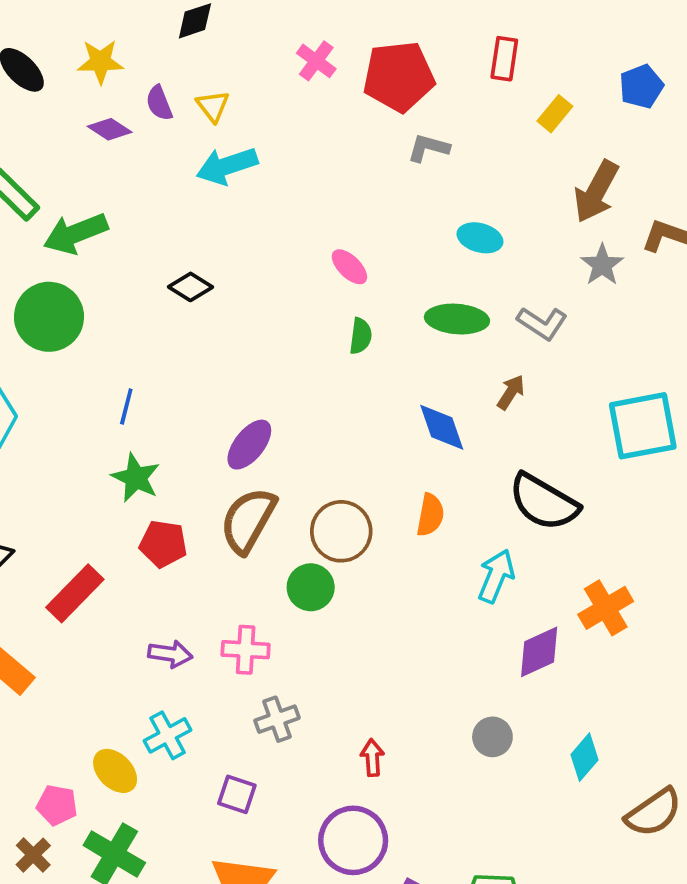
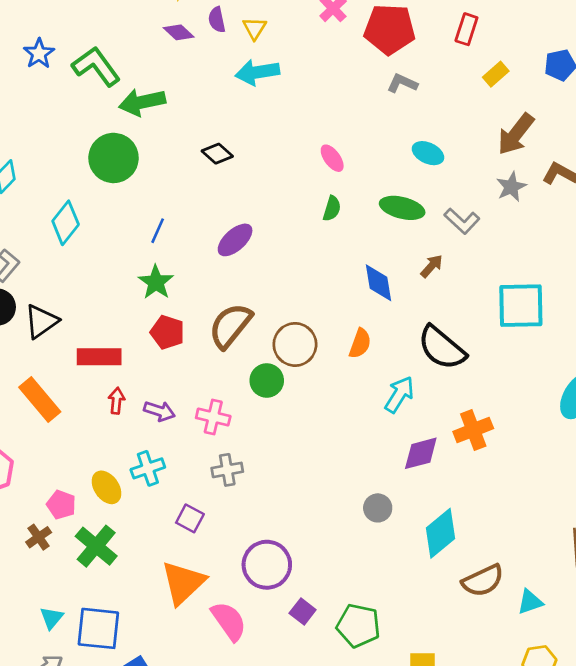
purple ellipse: (249, 445) -> (235, 240), moved
red rectangle: (75, 593) -> (99, 357), turned 36
cyan diamond: (585, 757) -> (440, 533), size x1.5
red arrow: (372, 758) -> (117, 401), moved

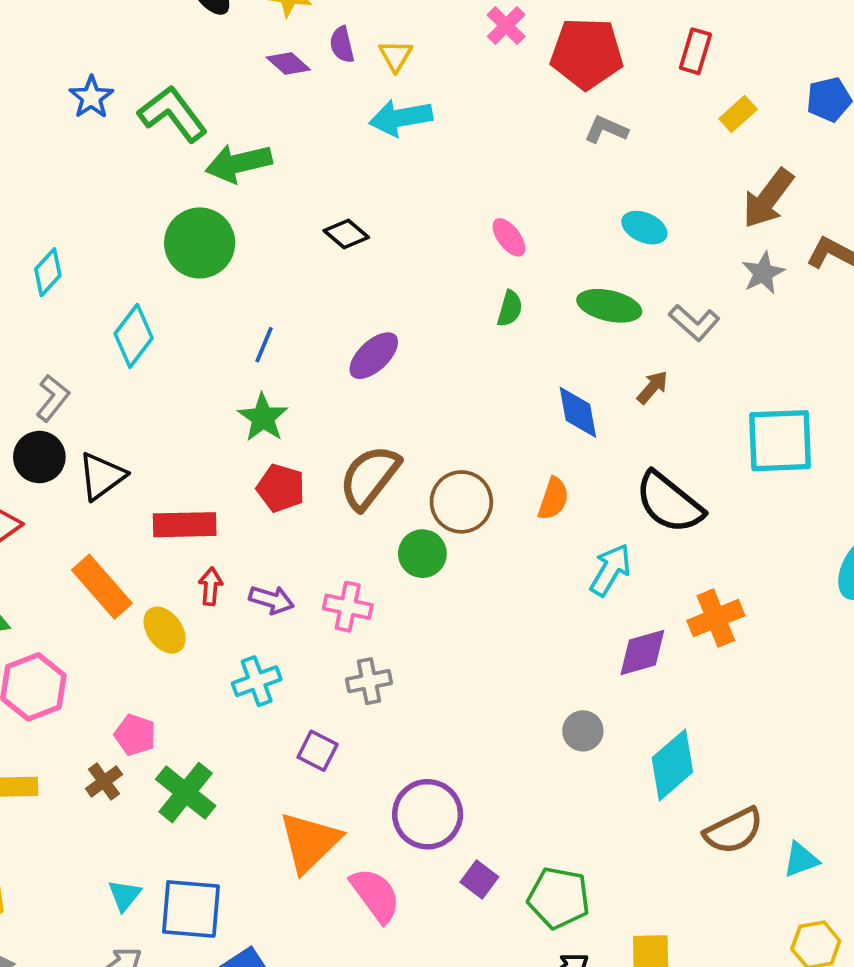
yellow ellipse: (106, 487) -> (165, 630), moved

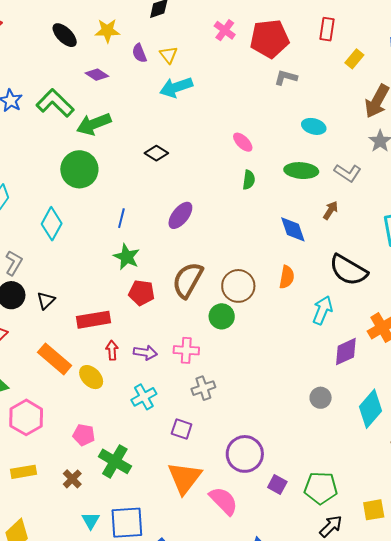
purple diamond: (288, 63) -> (97, 75), moved
black triangle: (102, 476) -> (46, 300), size x0.7
brown cross: (104, 781) -> (72, 479), moved

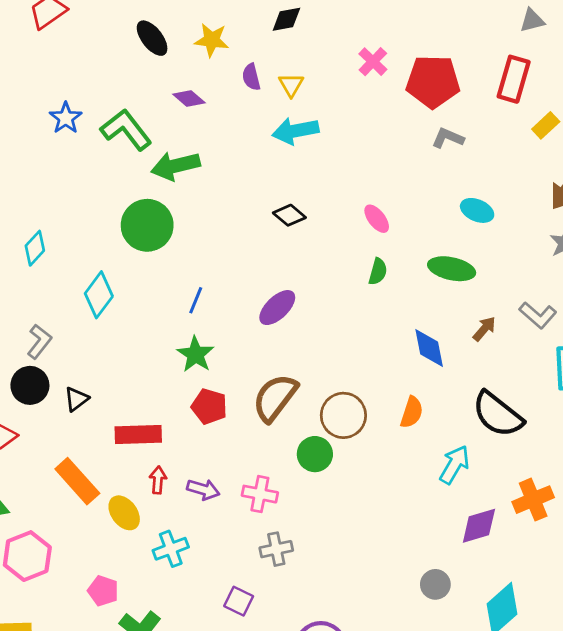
red rectangle: (327, 29) -> (514, 79), size x1.4
black diamond: (156, 153) -> (289, 215), moved
gray L-shape: (348, 173) -> (538, 315), moved
cyan cross: (144, 397) -> (171, 549), moved

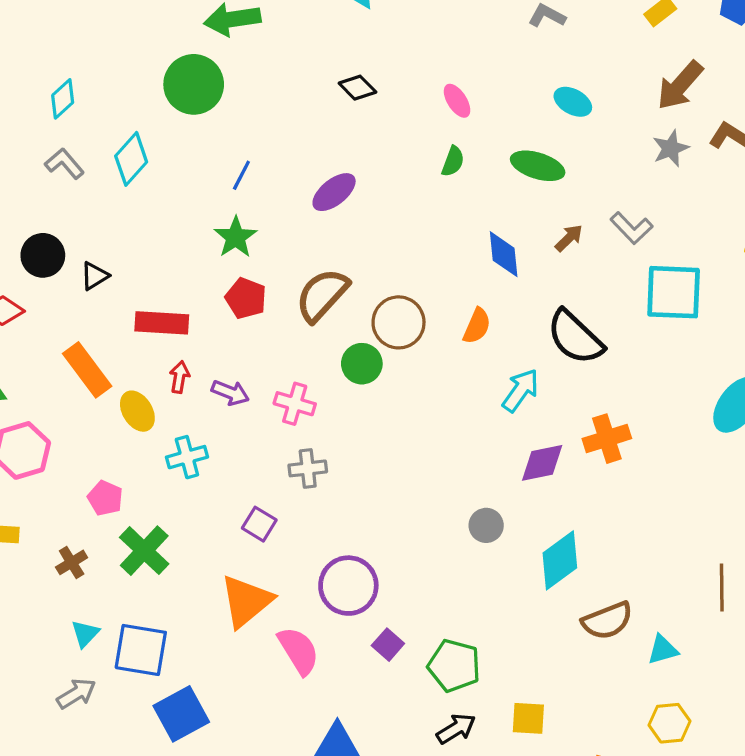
gray L-shape: (39, 341) -> (64, 164), moved, turned -84

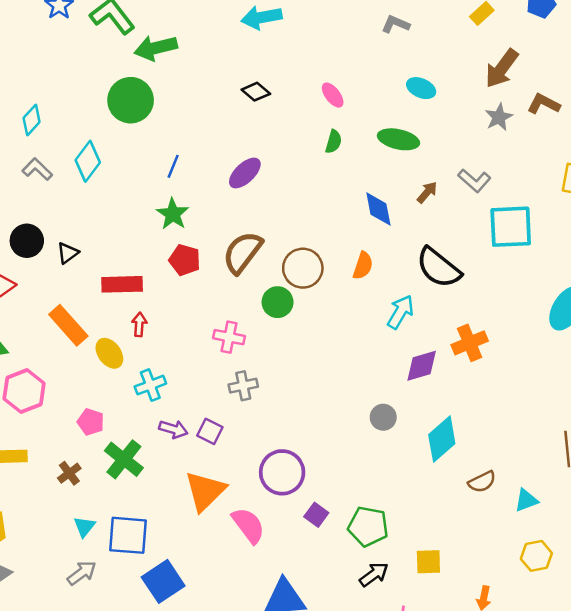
purple arrow: (230, 393) -> (173, 429), moved
brown semicircle: (607, 621) -> (482, 482), size x0.7

